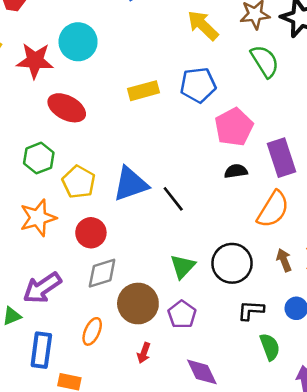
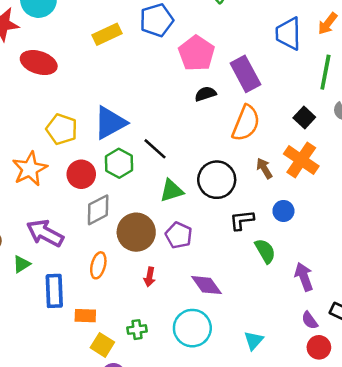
green hexagon: (39, 158) -> (119, 163), moved
black line: (173, 199) -> (155, 149), moved
green triangle: (183, 266) -> (172, 191), turned 40
purple arrow: (42, 288) -> (45, 233), turned 72

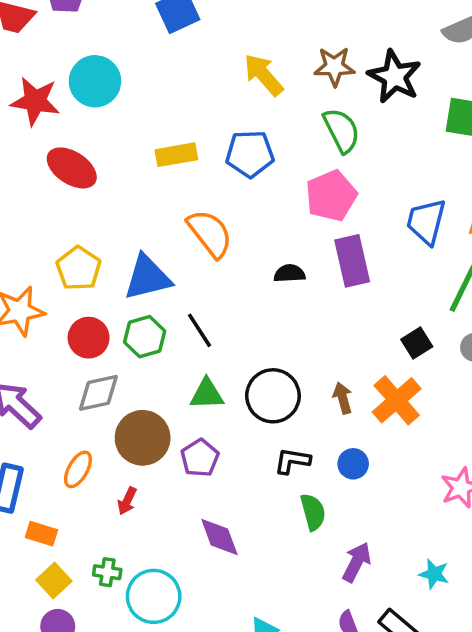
pink pentagon: (196, 53) -> (331, 196), moved
orange semicircle: (246, 123) -> (210, 233), moved, turned -75
red arrow: (150, 277) -> (127, 501), moved
purple arrow: (304, 277) -> (357, 562), turned 32
cyan circle: (192, 328) -> (154, 596), moved

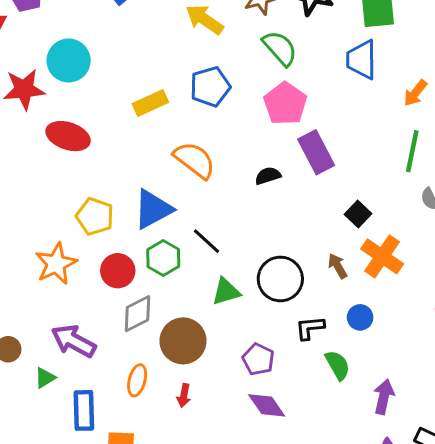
blue trapezoid: (426, 222) -> (362, 60), moved
black square: (417, 343) -> (358, 214), moved
purple pentagon: (200, 458) -> (258, 359), moved

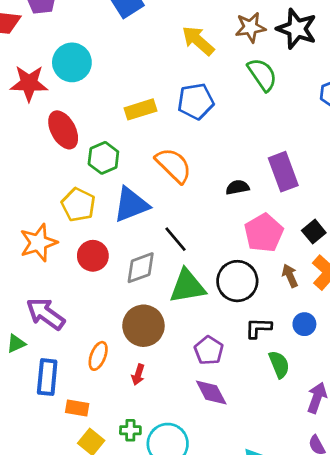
pink pentagon: (285, 104) -> (264, 233), moved
red ellipse: (68, 136) -> (63, 130), turned 36
green hexagon: (163, 258) -> (103, 158), moved
green triangle: (226, 292) -> (187, 286), size x1.4
gray diamond: (138, 314) -> (141, 268), moved

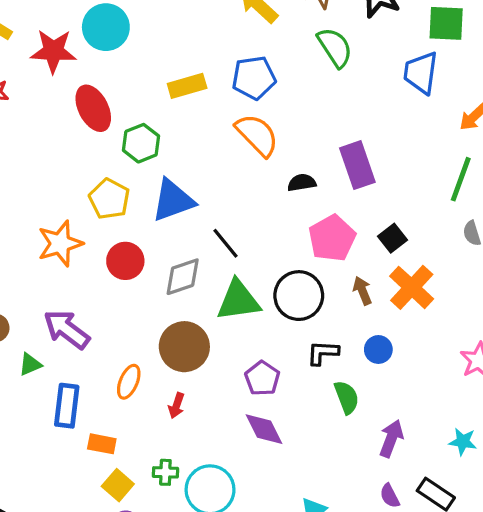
orange semicircle: (174, 165) -> (257, 135), moved

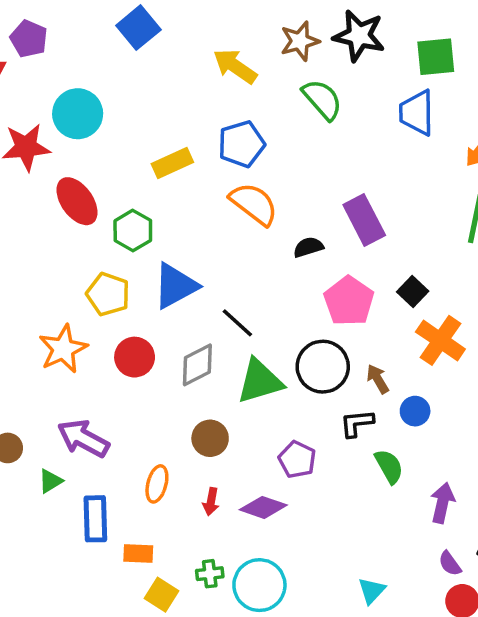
brown arrow: (362, 291) -> (378, 379), moved
brown circle: (184, 347) -> (210, 438), size x0.7
purple diamond: (264, 429) -> (263, 507), moved, turned -36

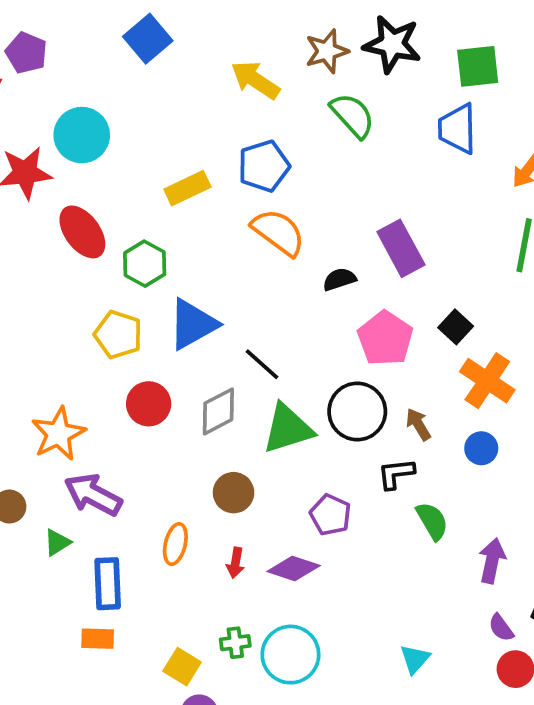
orange star: (63, 349) -> (58, 434), moved
blue circle: (415, 411) -> (481, 448), moved
orange rectangle: (138, 554) -> (98, 639), moved

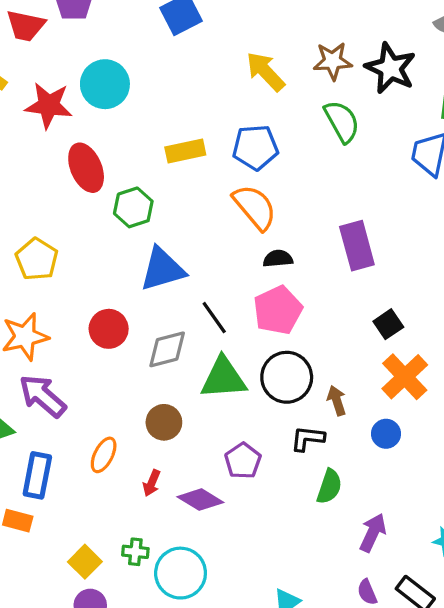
black semicircle: (339, 279) -> (278, 259), moved
yellow pentagon: (118, 335) -> (37, 259), moved
pink pentagon: (385, 338) -> (278, 310), moved
green semicircle: (432, 521) -> (329, 487), turned 36

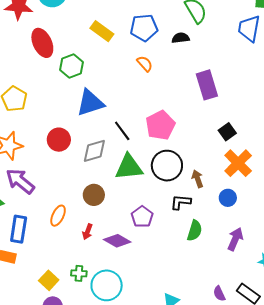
yellow rectangle: (185, 151) -> (102, 31), turned 50
orange semicircle: (255, 207) -> (145, 64), size x0.6
black semicircle: (278, 259) -> (181, 38), moved
purple arrow: (373, 533) -> (235, 239), moved

